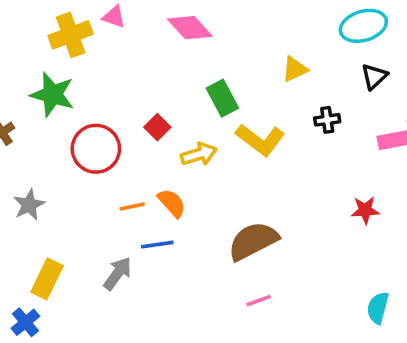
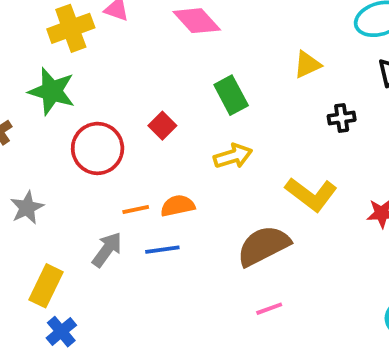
yellow L-shape: (260, 140) -> (311, 194), moved
yellow arrow: (199, 154) -> (233, 156), moved
orange semicircle: (172, 203) -> (178, 206), turned -60
gray arrow: (118, 273) -> (107, 250), moved
blue cross: (25, 322) -> (61, 332), moved

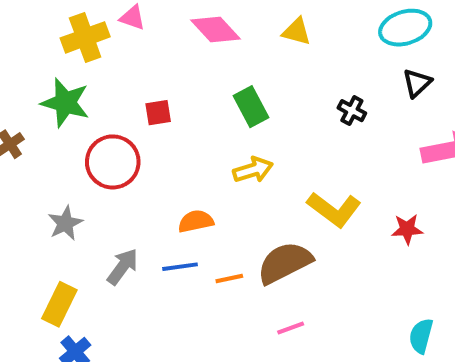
yellow triangle: (307, 65) -> (297, 32), moved, turned 40
black cross: (342, 118) -> (352, 111), moved, turned 36
red square: (162, 126) -> (158, 113), moved, turned 36
gray star: (27, 208) -> (65, 223), moved
orange line: (136, 210) -> (229, 279), moved

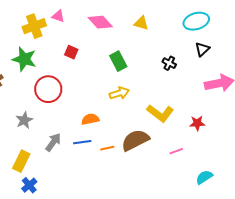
red square: (158, 113) -> (71, 52), moved, turned 32
pink line: (291, 328) -> (176, 151), moved
cyan semicircle: (421, 336) -> (204, 177), turned 42

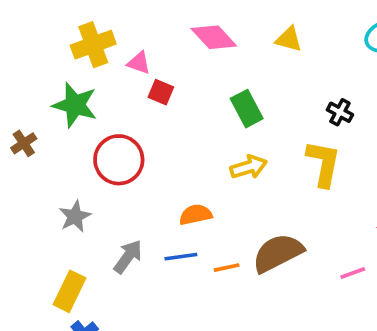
pink triangle: (58, 16) -> (139, 63), moved
yellow L-shape: (160, 113) -> (323, 163), moved, turned -116

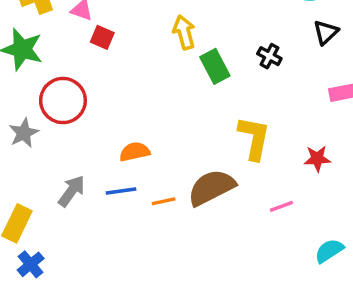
green rectangle: (247, 109) -> (215, 66), moved
yellow L-shape: (323, 163) -> (254, 138), moved
yellow arrow: (249, 167) -> (184, 32), moved, turned -88
gray star: (75, 216) -> (24, 133), moved

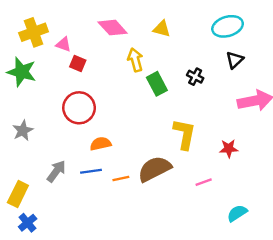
red circle: (63, 101) -> (79, 108), moved

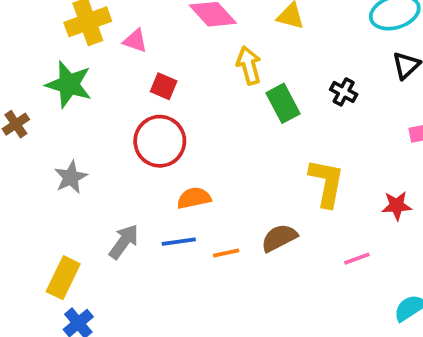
red square: (78, 63) -> (164, 86), moved
brown semicircle: (154, 169) -> (279, 238), size x0.7

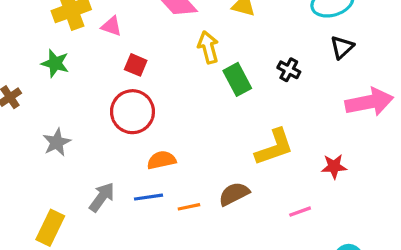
green star: (69, 84) -> (55, 63), size x0.7
yellow L-shape: (327, 183) -> (274, 147), turned 60

